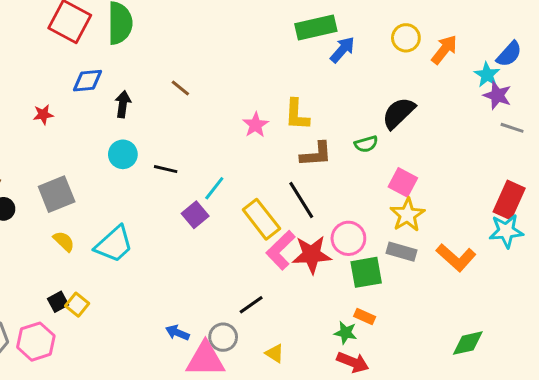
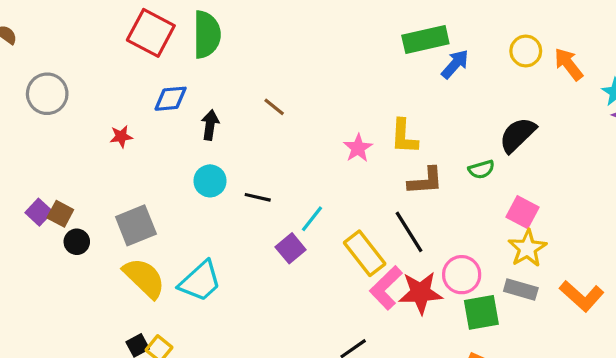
orange arrow: (444, 50) -> (569, 64), turned -76
yellow semicircle: (64, 241) -> (144, 278), size x1.8

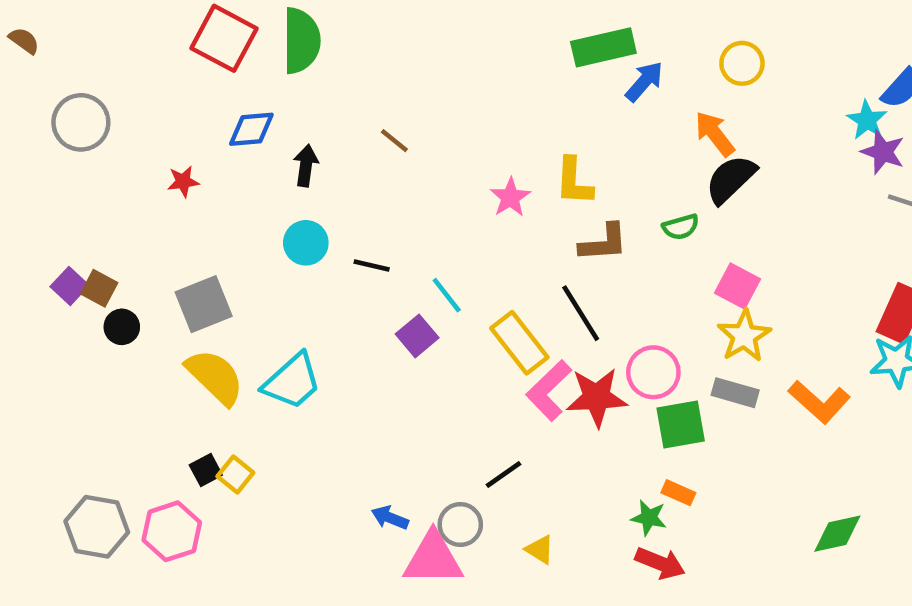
orange arrow: (569, 64) -> (715, 134), moved
cyan line: (312, 219) -> (447, 295), turned -76

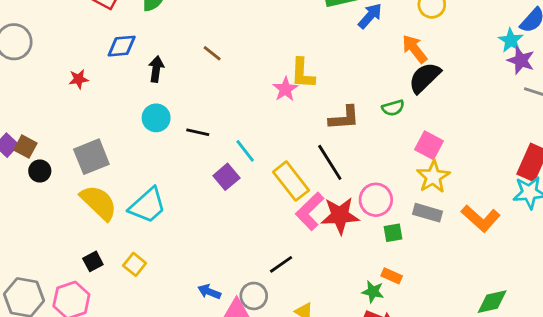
yellow L-shape: (574, 181) -> (303, 73), moved
green square: (681, 425) -> (393, 233), size x0.6
yellow square: (235, 475) -> (135, 264), moved

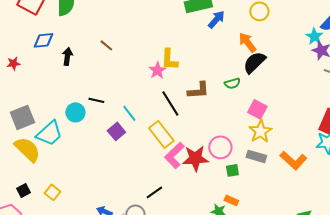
cyan circle: (156, 118) -> (75, 112), moved
black line: (330, 162) -> (170, 103), moved
cyan trapezoid: (147, 205) -> (49, 133), moved

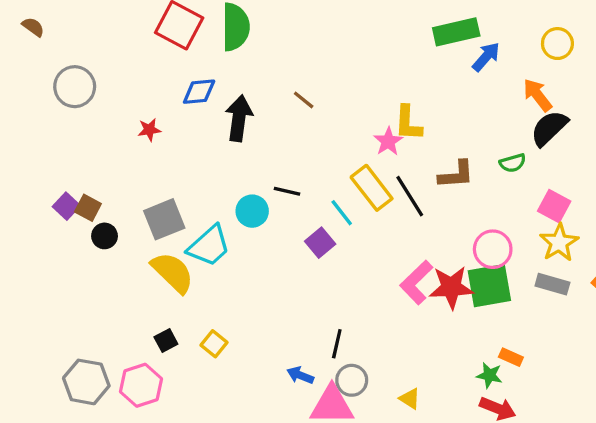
black arrow: (67, 56) -> (239, 118), size x1.5
yellow rectangle: (161, 134) -> (372, 188), moved
pink circle: (220, 147) -> (493, 249), moved
green square: (232, 170) -> (489, 286), moved, size x2.0
black line: (154, 192) -> (337, 344), moved, turned -42

